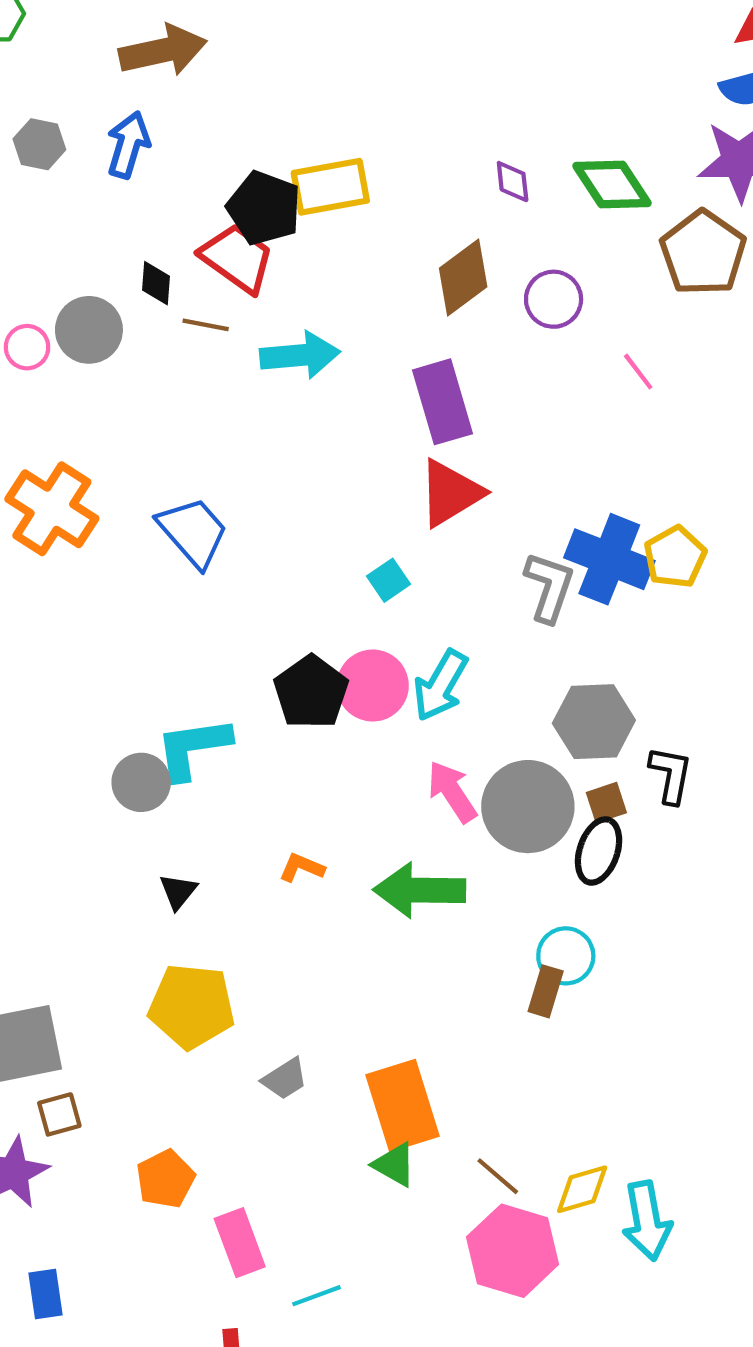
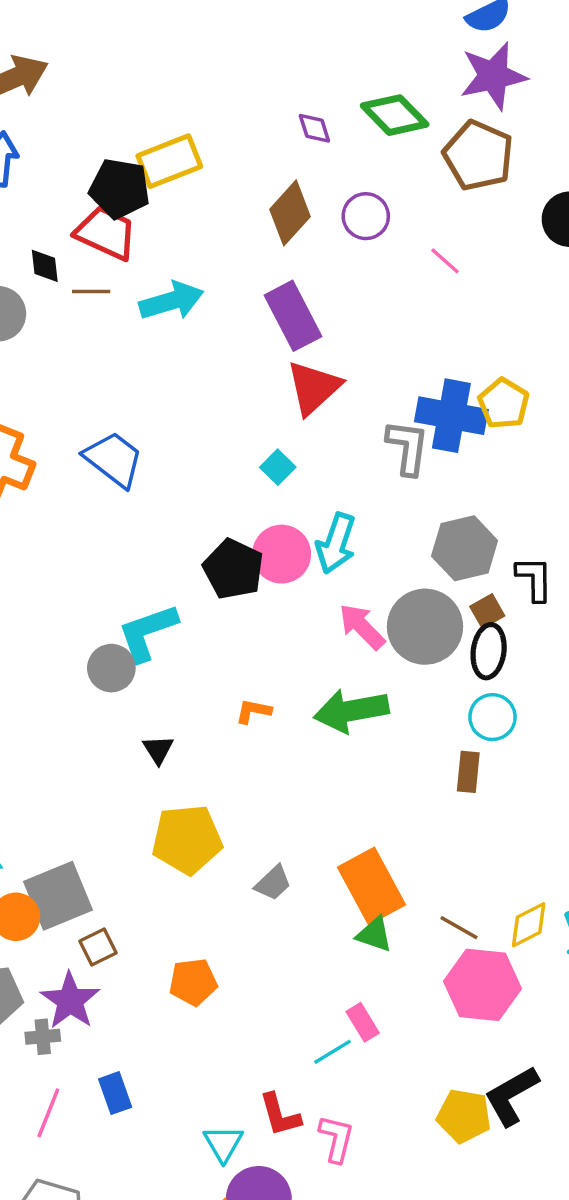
cyan circle: (566, 956) -> (492, 717), moved
orange pentagon: (165, 1179) -> (193, 982), turned 30
pink rectangle: (240, 1243) -> (363, 1022), moved, size x0.7

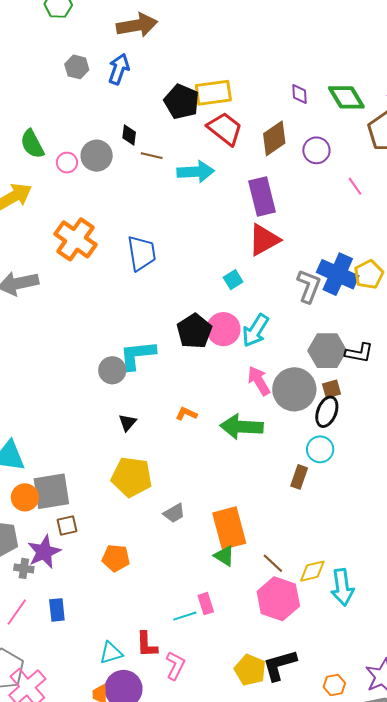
red trapezoid: (106, 233) -> (225, 129), moved
blue trapezoid: (114, 459) -> (142, 253), turned 30
black L-shape: (534, 579) -> (359, 353), moved, turned 88
cyan triangle: (223, 1143) -> (111, 653), turned 30

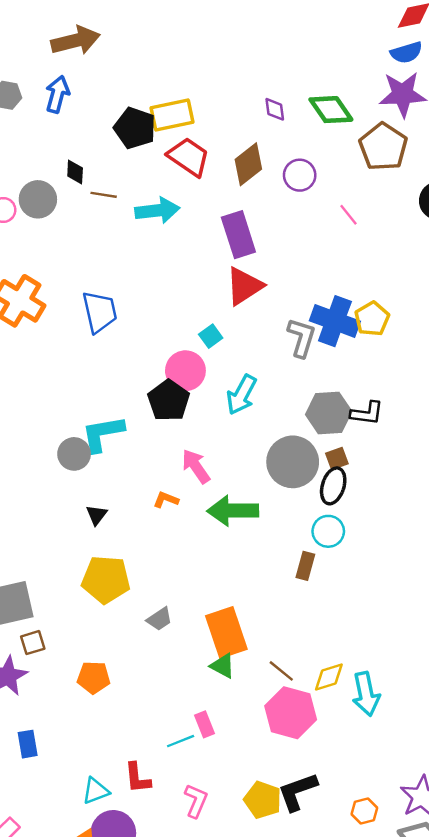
pink circle: (223, 329) -> (185, 371), moved
pink arrow: (259, 381) -> (196, 466), moved
pink L-shape: (175, 666) -> (196, 801), moved

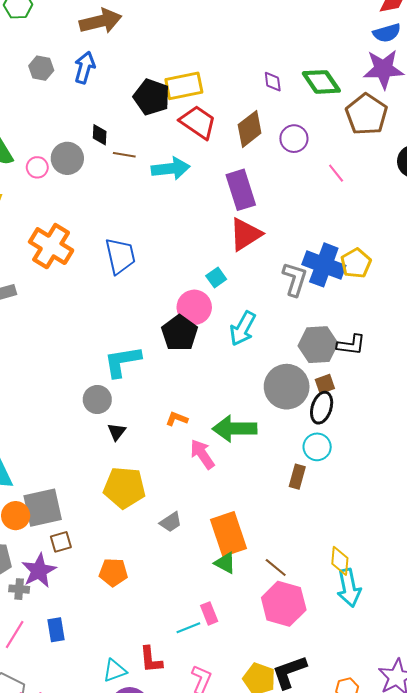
gray circle: (74, 454) -> (97, 399), moved
pink arrow: (196, 466) -> (202, 454), moved
yellow diamond: (329, 677) -> (340, 561), moved, turned -68

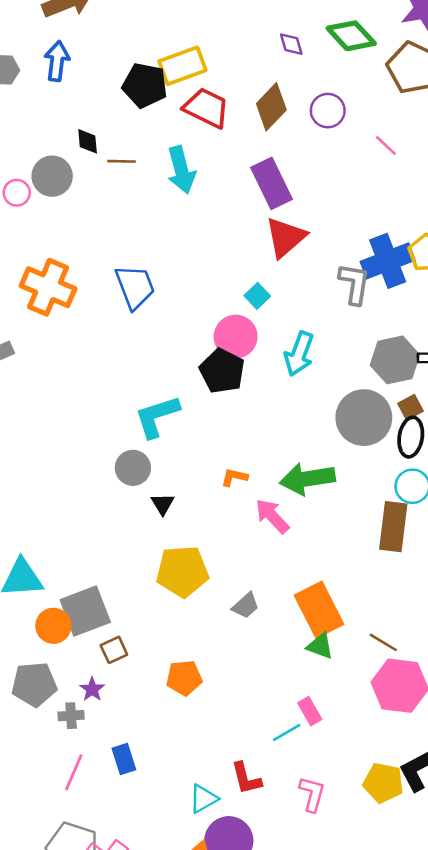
cyan arrow: (171, 169) -> (181, 170), turned 90
blue cross: (324, 265) -> (388, 261), turned -33
brown rectangle: (297, 477) -> (393, 527), size x1.6
purple star: (39, 571) -> (92, 689), size x0.6

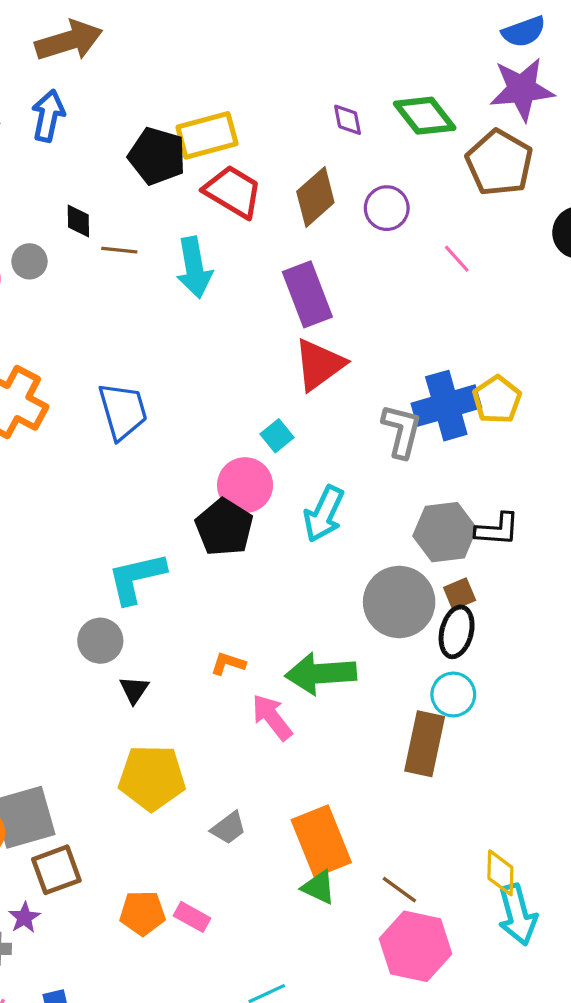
gray circle: (52, 176) -> (29, 261), size x0.7
brown square: (114, 650) -> (56, 870), size x1.4
pink rectangle: (310, 711) -> (192, 917), moved, turned -36

